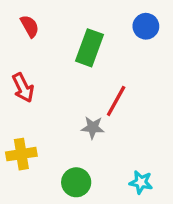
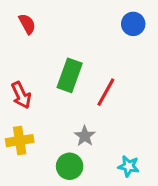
green rectangle: (89, 48) -> (70, 75), moved
red arrow: (23, 88) -> (21, 95), moved
gray star: (93, 128) -> (85, 136), moved, turned 30

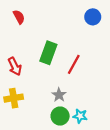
green circle: (70, 166) -> (60, 116), moved
cyan star: (129, 166) -> (80, 116), moved

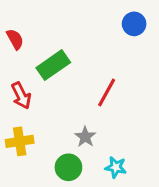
red semicircle: (19, 17) -> (15, 39), moved
green rectangle: (48, 53) -> (53, 65), moved, turned 35
green circle: (60, 116) -> (68, 167), moved

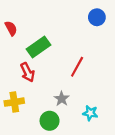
red arrow: (21, 96) -> (28, 72), moved
cyan star: (116, 167) -> (90, 113), moved

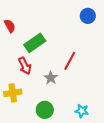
gray star: (62, 99) -> (51, 78), moved
cyan star: (90, 113) -> (82, 111), moved

